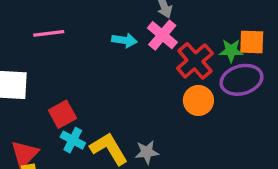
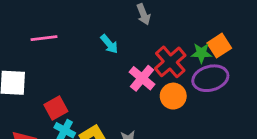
pink cross: (162, 35) -> (142, 78), moved
cyan arrow: (124, 40) -> (109, 44), turned 42
orange square: (252, 42) -> (219, 46), turned -35

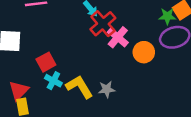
red cross: (170, 62) -> (103, 24), moved

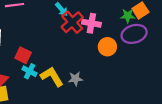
pink cross: (118, 37) -> (91, 23), moved, turned -30
red square: (46, 62) -> (23, 55), turned -35

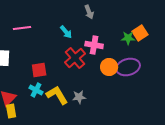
red cross: (72, 22) -> (75, 58), moved
purple ellipse: (134, 34) -> (128, 67), moved
red square: (23, 55) -> (39, 70), moved, turned -35

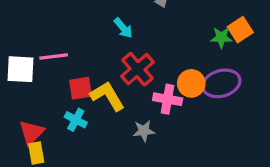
pink line: (22, 28) -> (54, 57), moved
pink cross: (94, 45) -> (168, 99), moved
yellow L-shape: (57, 95) -> (107, 96), moved

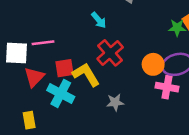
pink cross: (168, 99) -> (167, 87), moved
cyan cross: (76, 120) -> (61, 93), size x1.5
red triangle: (32, 132) -> (34, 77), moved

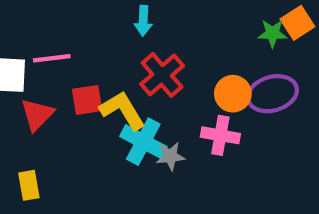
cyan arrow: (99, 20) -> (143, 21), turned 42
pink cross: (167, 87) -> (220, 135), moved
cyan cross: (61, 93) -> (143, 142), moved

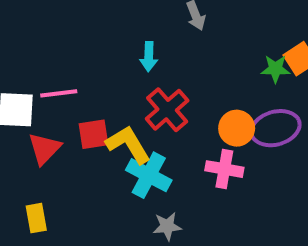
gray star: (170, 156) -> (167, 226), moved

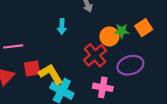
green star: (275, 69) -> (122, 31), moved
red cross: (167, 110) -> (95, 55), moved
orange circle: (237, 128) -> (109, 36), moved

